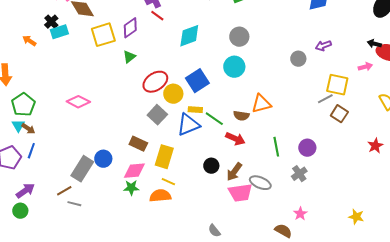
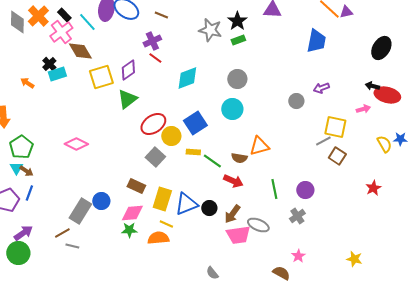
green triangle: (129, 57) -> (127, 99), size x1.5
blue triangle: (188, 125) -> (186, 204), moved
green circle: (20, 211) -> (18, 253), size x1.5

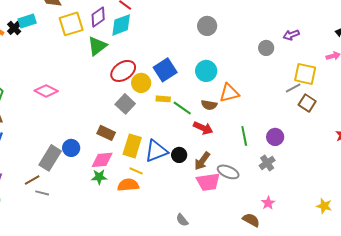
black cross: (49, 64) -> (14, 28), moved
cyan diamond: (187, 78) -> (121, 25), moved
cyan circle: (232, 109) -> (206, 71), moved

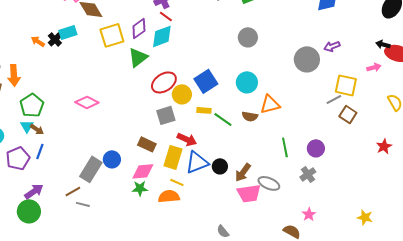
gray circle: (266, 48) -> (307, 59), size x1.6
gray square: (125, 104) -> (166, 115), turned 30
red arrow: (203, 128) -> (187, 139), moved

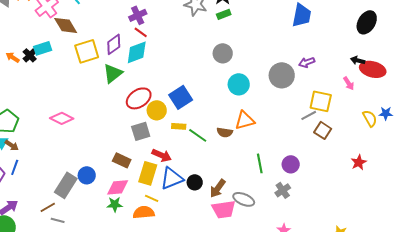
pink arrow: (374, 67) -> (349, 83), turned 72
cyan circle: (247, 82) -> (239, 84), moved

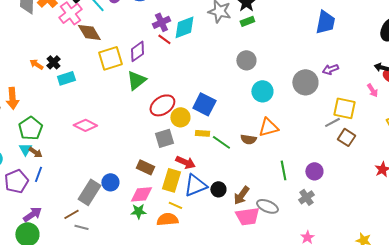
cyan rectangle: (43, 48) -> (66, 78), moved
cyan diamond: (137, 52) -> (184, 27), moved
blue square: (181, 97) -> (204, 104), turned -30

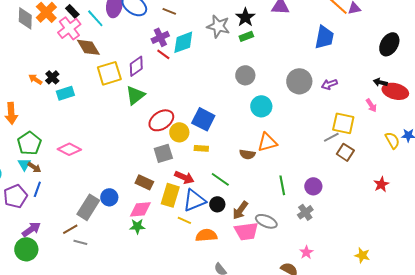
gray circle: (305, 82) -> (299, 81), moved
pink diamond: (85, 125) -> (69, 149), moved
green line: (221, 142) -> (220, 179), moved
yellow line: (175, 205) -> (184, 220), moved
orange semicircle: (167, 219) -> (206, 235), moved

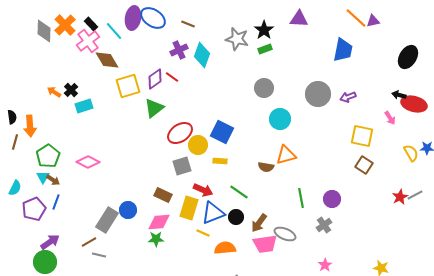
cyan diamond: (183, 42) -> (202, 55), turned -50
red line: (163, 54) -> (172, 77), moved
gray line: (331, 137) -> (415, 195), moved

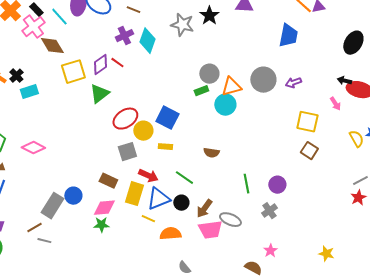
green rectangle: (265, 49) -> (201, 91), moved
orange triangle: (286, 155) -> (231, 87), moved
red star: (400, 197) -> (358, 198), moved

